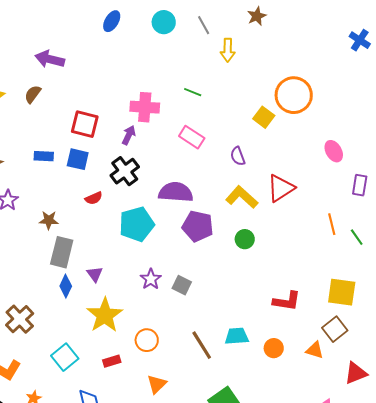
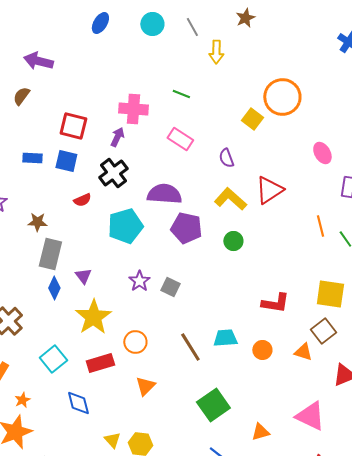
red rectangle: (112, 361) -> (100, 363), size x1.5

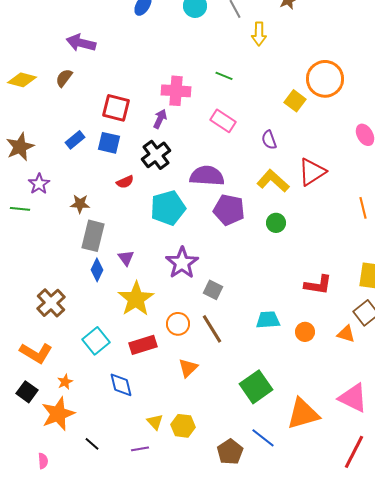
blue rectangle: (32, 158) -> (75, 140), turned -42
purple star: (139, 281) -> (182, 263), size x1.5
gray square: (170, 287) -> (213, 290), moved
brown line: (190, 347) -> (212, 329), moved
orange triangle: (260, 432) -> (303, 414), size x1.8

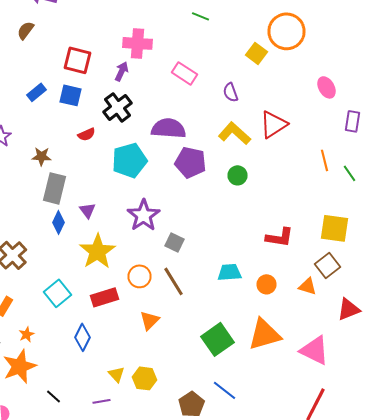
green line: (224, 76) -> (200, 16), moved
blue diamond: (121, 385) -> (82, 337), turned 40
orange triangle: (303, 414) -> (264, 334), moved

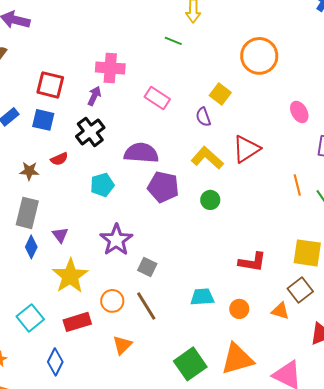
yellow square: (256, 53) -> (220, 94), moved
brown star: (42, 156) -> (29, 171), moved
cyan pentagon: (130, 160) -> (102, 185), size x0.7

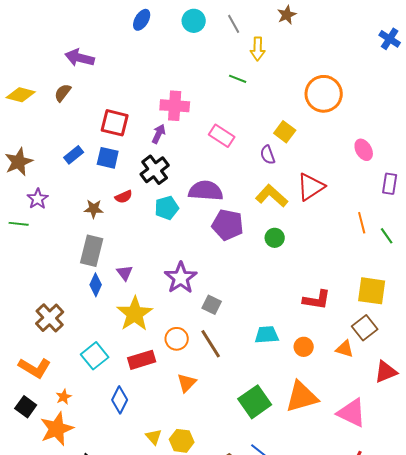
cyan pentagon: (102, 185) -> (167, 208), moved

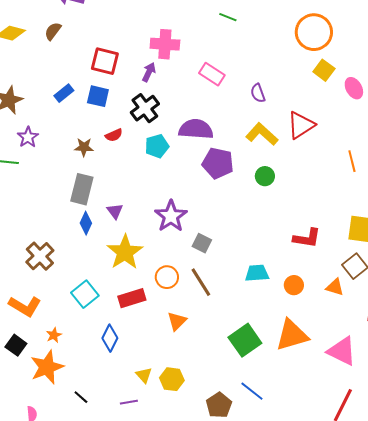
yellow square: (285, 132) -> (324, 70), moved

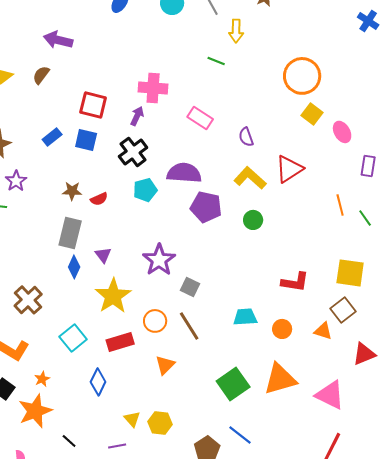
red semicircle: (114, 135) -> (99, 199), moved

